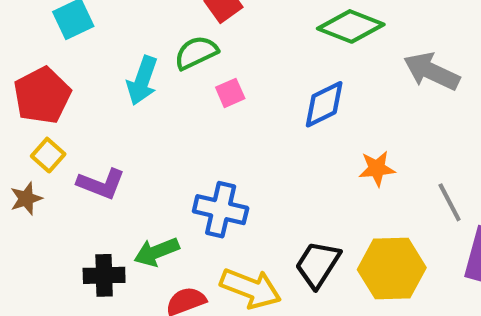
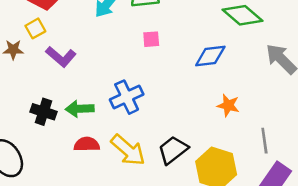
pink square: (230, 93) -> (151, 39), moved
blue cross: (221, 210) -> (127, 97), turned 32

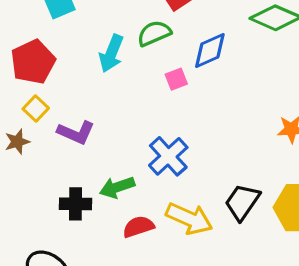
blue diamond: (210, 56) -> (210, 51), moved

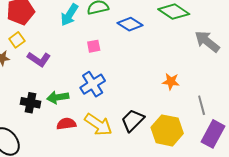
blue diamond: (210, 51) -> (130, 24), turned 45
pink square: (176, 79) -> (94, 46), moved

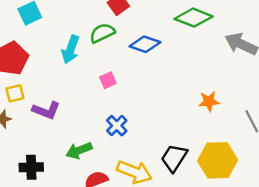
yellow square: (17, 40) -> (15, 93), turned 35
blue cross: (93, 84) -> (117, 126), size x0.7
black cross: (30, 103) -> (31, 167), moved

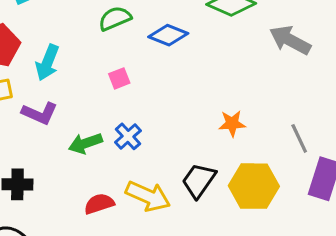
cyan arrow: (71, 49) -> (47, 63), moved
orange star: (209, 101) -> (232, 123), moved
green arrow: (79, 150) -> (85, 143), moved

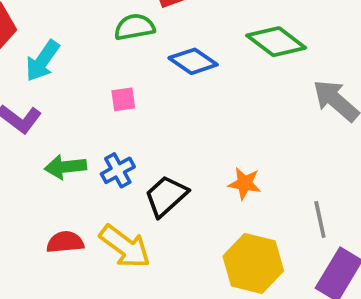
black trapezoid: (199, 180) -> (166, 196), moved

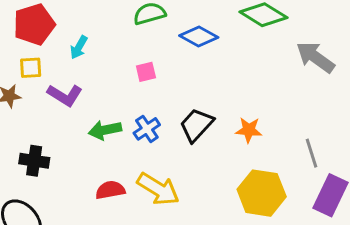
cyan arrow: (42, 61) -> (79, 47), size x0.7
black trapezoid: (166, 196) -> (196, 125), moved

